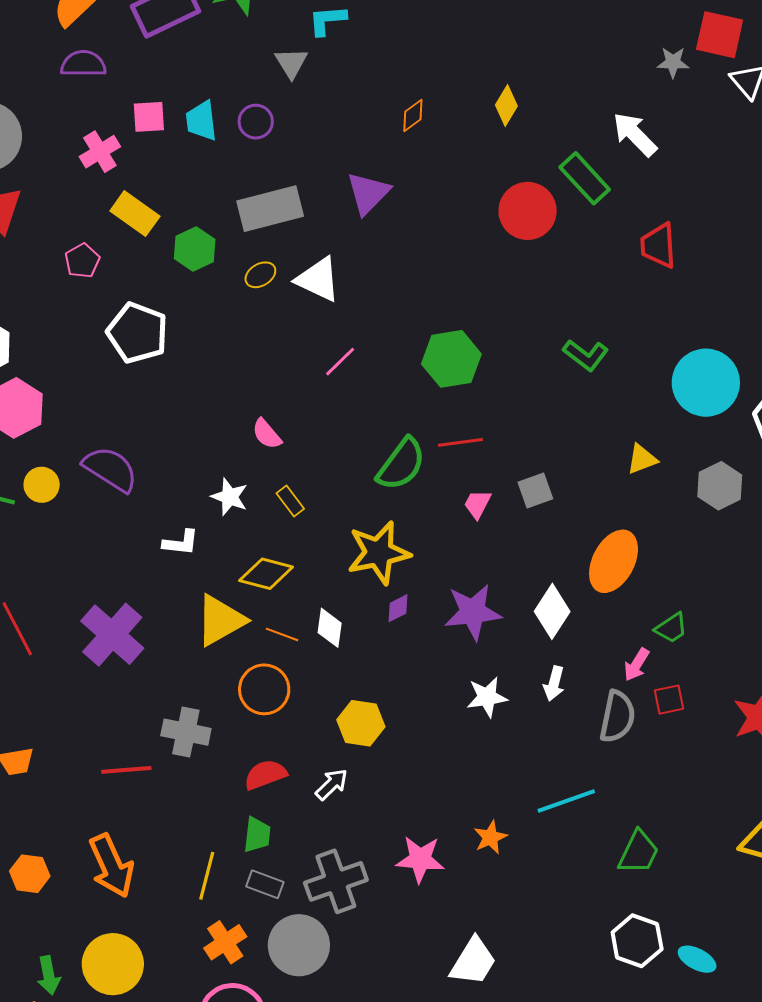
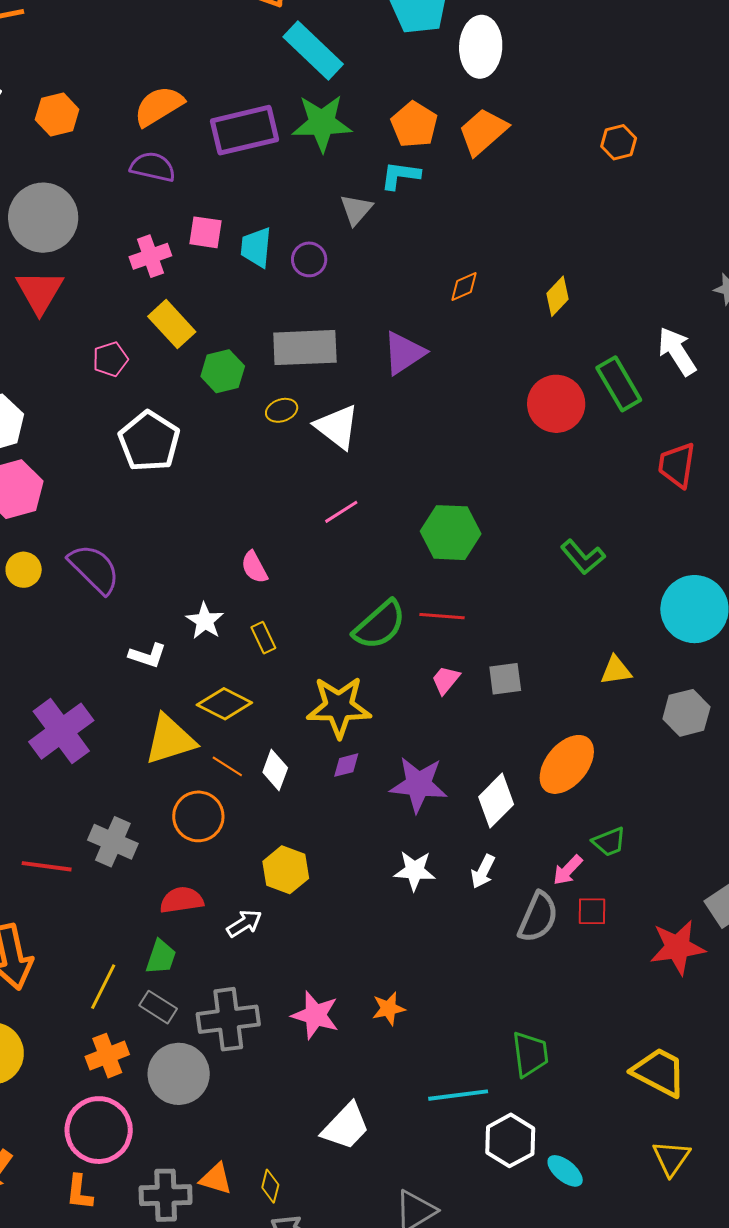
cyan line: (566, 801) -> (458, 1095), moved
green trapezoid: (639, 852) -> (530, 1054), turned -45

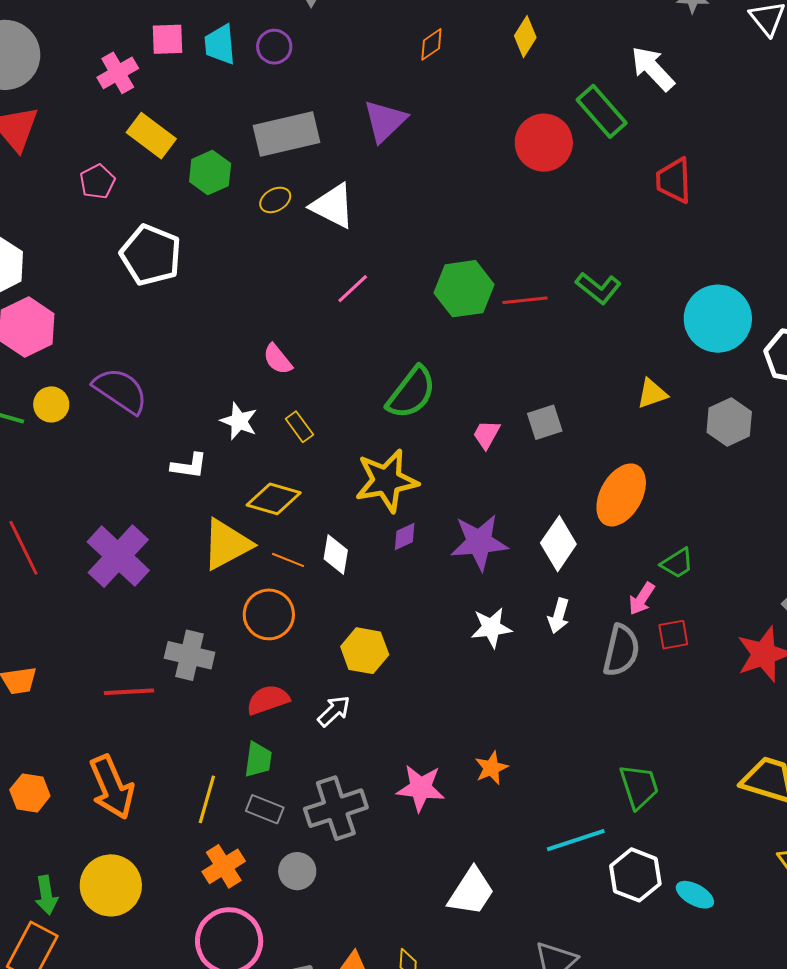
red line: (442, 616) -> (525, 300), moved
gray circle: (179, 1074) -> (297, 871), size x0.6

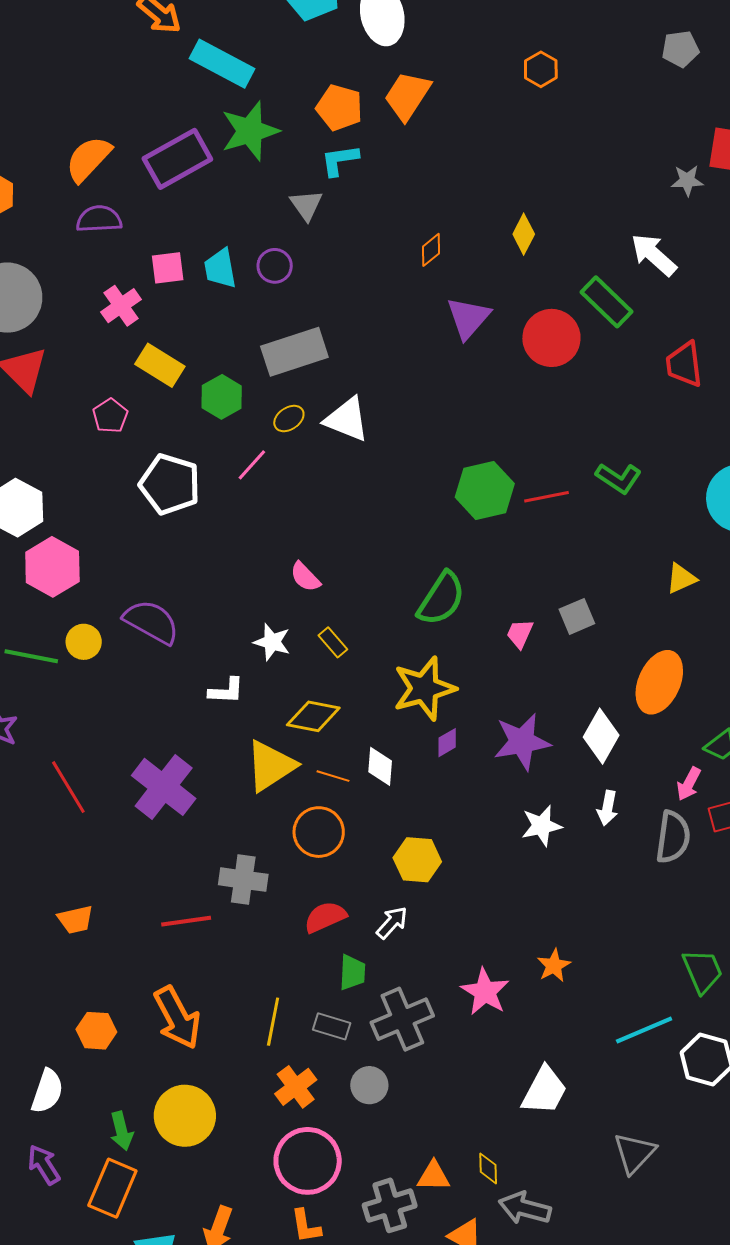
purple triangle: (385, 121) -> (468, 318), moved
pink line: (353, 289) -> (252, 465), moved
green trapezoid: (258, 760) -> (352, 972), moved
pink star: (421, 788) -> (485, 992), turned 30

